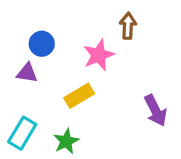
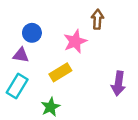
purple arrow: (156, 110) -> (118, 83), turned 35
cyan rectangle: (22, 133) -> (17, 86), moved

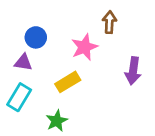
purple arrow: (118, 83) -> (133, 71), moved

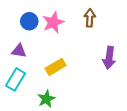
blue circle: (36, 37) -> (29, 21), moved
pink star: (84, 47) -> (53, 22), moved

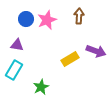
purple arrow: (109, 58) -> (96, 51), turned -78
yellow rectangle: (56, 67) -> (70, 59), moved

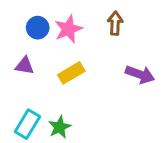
yellow rectangle: (70, 59) -> (71, 73), moved
cyan rectangle: (14, 70) -> (27, 124), moved

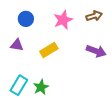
brown arrow: (115, 23) -> (94, 16), moved, turned 70
pink star: (68, 29) -> (63, 20), moved

